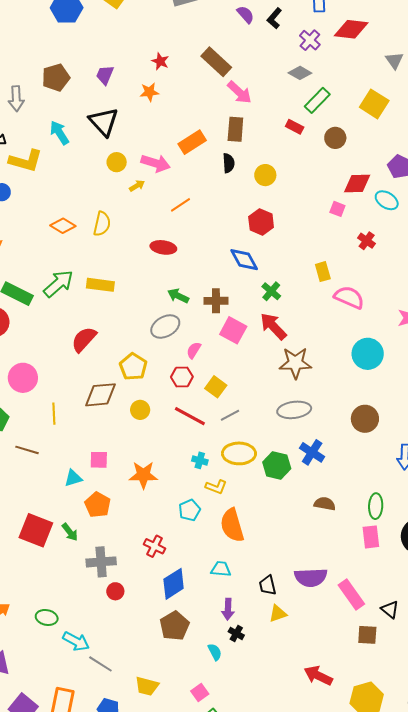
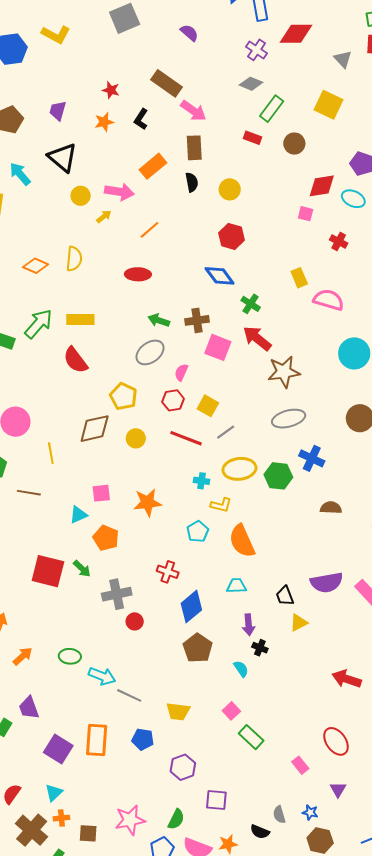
black L-shape: (274, 18) -> (141, 119), moved
red semicircle: (84, 339) -> (75, 360), moved, turned -72

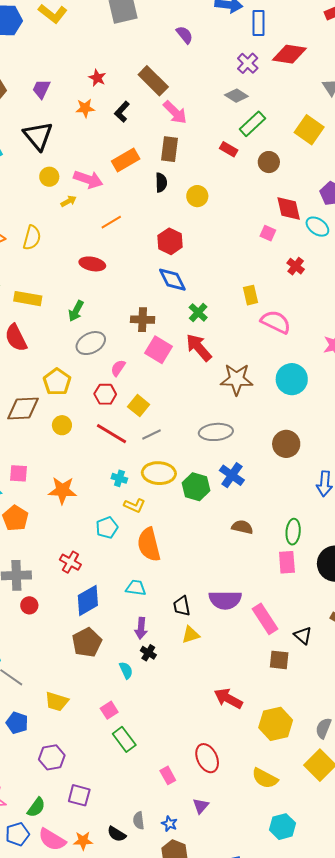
red diamond: (322, 186) -> (289, 209), turned 76
red hexagon: (232, 236) -> (170, 241), moved
green arrow: (159, 320) -> (76, 311), moved, turned -90
brown star: (284, 372) -> (237, 379), moved

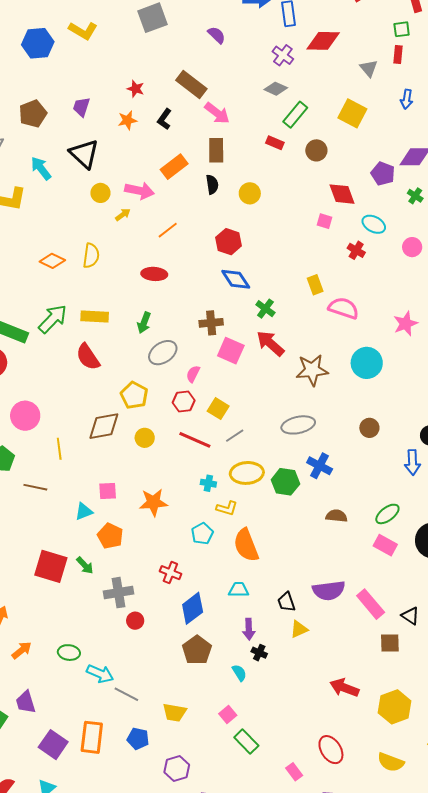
cyan ellipse: (317, 227) -> (374, 224), moved
brown circle: (286, 444) -> (369, 428), size x0.7
green ellipse: (293, 532) -> (387, 514), turned 55
pink rectangle: (287, 562) -> (385, 545), turned -50

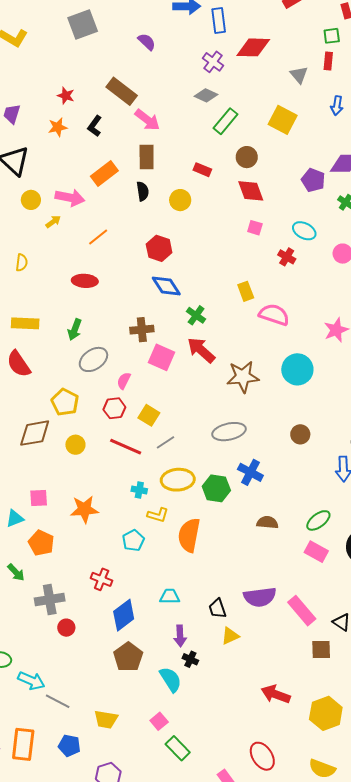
red rectangle: (275, 143) -> (202, 170), moved
red diamond: (342, 194) -> (251, 191), moved
yellow semicircle: (91, 256) -> (22, 263), size x0.7
orange semicircle: (246, 545) -> (189, 535), moved, turned 32
cyan semicircle: (239, 673) -> (171, 679), size x1.5

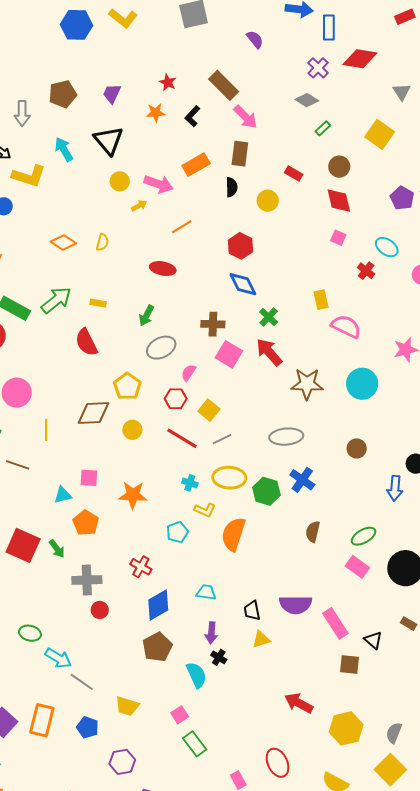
green rectangle: (226, 121) -> (323, 128), size x0.6
yellow rectangle: (25, 323) -> (98, 303), size x0.6
brown semicircle: (267, 522) -> (313, 532), turned -90

